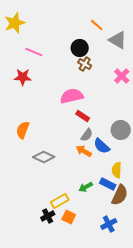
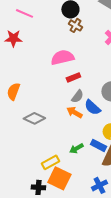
red rectangle: (83, 116) -> (73, 77), turned -56
black cross: (48, 216) -> (38, 187), moved, turned 32
orange square: (69, 217) -> (59, 178), size x1.6

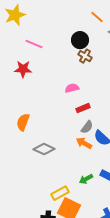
pink semicircle: (62, 57) -> (72, 88), size x0.6

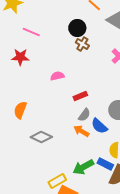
pink semicircle: (72, 88) -> (57, 76), moved
green arrow: (86, 179) -> (83, 167), size x1.5

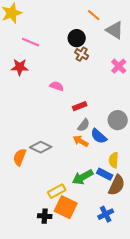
pink semicircle: (57, 76) -> (57, 86), turned 32
orange semicircle: (20, 110) -> (20, 157), moved

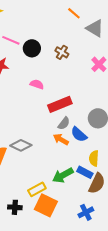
black circle: (77, 38) -> (32, 48), moved
red rectangle: (80, 106) -> (60, 104), size x1.6
black cross: (45, 216) -> (15, 207), moved

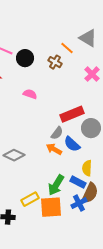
orange line: (74, 13) -> (67, 48), moved
red rectangle: (60, 104) -> (72, 114), moved
green arrow: (63, 175) -> (56, 185), turned -30
orange square: (46, 205) -> (51, 207), moved, turned -30
blue cross: (86, 212) -> (79, 203), moved

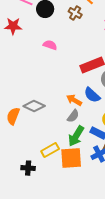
gray semicircle: (57, 133) -> (73, 116), moved

